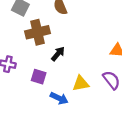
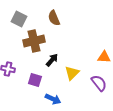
yellow triangle: (81, 83) -> (72, 73), moved, turned -35

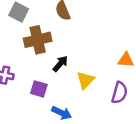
purple semicircle: (99, 83) -> (120, 93), turned 54

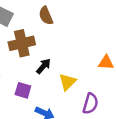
purple semicircle: (120, 93) -> (90, 104), moved

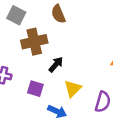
yellow triangle: (68, 82) -> (73, 89), moved

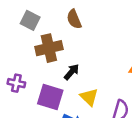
purple square: (35, 89) -> (50, 97), size x1.5
yellow triangle: (73, 89) -> (89, 97), turned -30

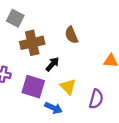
brown semicircle: (74, 19) -> (71, 35), moved

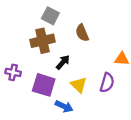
gray square: (15, 18) -> (50, 16), moved
purple semicircle: (96, 99) -> (107, 83), moved

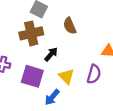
blue arrow: (64, 106) -> (52, 97), turned 105

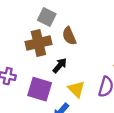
brown semicircle: (70, 26) -> (69, 36), moved

